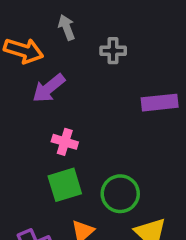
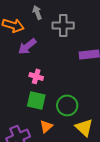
gray cross: (113, 51) -> (63, 25), size x1.5
green square: (65, 185) -> (36, 100), turned 30

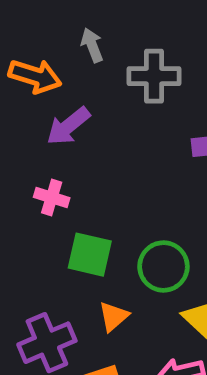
pink cross: (36, 76) -> (52, 197), moved

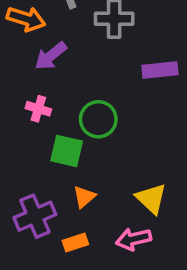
green circle: (163, 266) -> (98, 119), moved

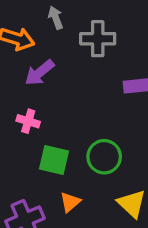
green circle: (98, 119) -> (104, 157), moved

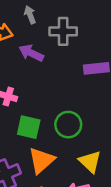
purple arrow: (39, 73) -> (31, 53), moved, turned 65
orange triangle: (70, 202) -> (41, 160), size x1.6

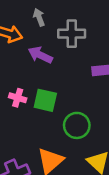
green square: (29, 127) -> (45, 100), moved

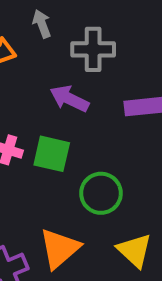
purple arrow: (40, 55) -> (69, 99), moved

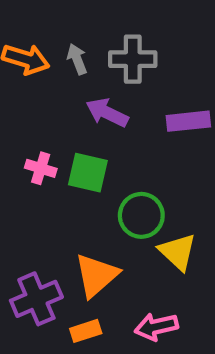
gray arrow: (42, 24) -> (77, 59), moved
yellow triangle: (134, 250) -> (178, 252), moved

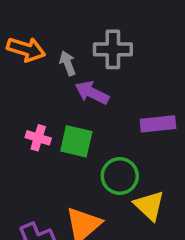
gray arrow: (77, 59) -> (68, 63), moved
purple rectangle: (188, 121) -> (158, 124), moved

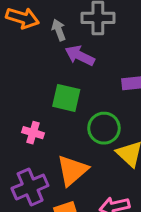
pink cross: (38, 138) -> (33, 133), moved

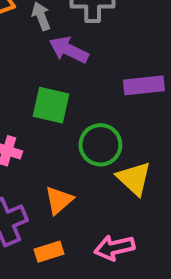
orange triangle: (72, 170) -> (59, 200), size x0.7

